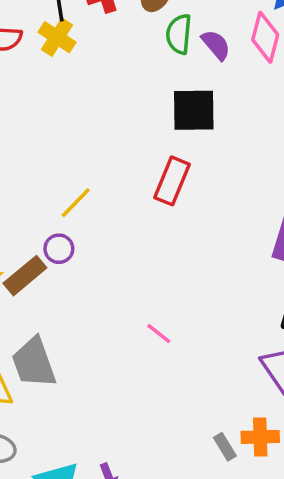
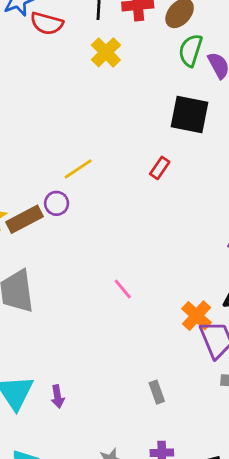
yellow cross: (57, 37) -> (106, 52), moved
red rectangle: (172, 181) -> (160, 168), size x0.6
orange cross: (260, 437) -> (197, 316), moved, turned 32

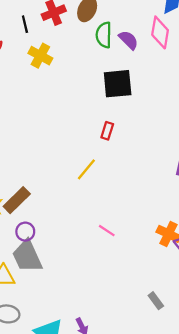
yellow line: (78, 169) -> (86, 169), moved
purple circle: (57, 203) -> (25, 232), moved

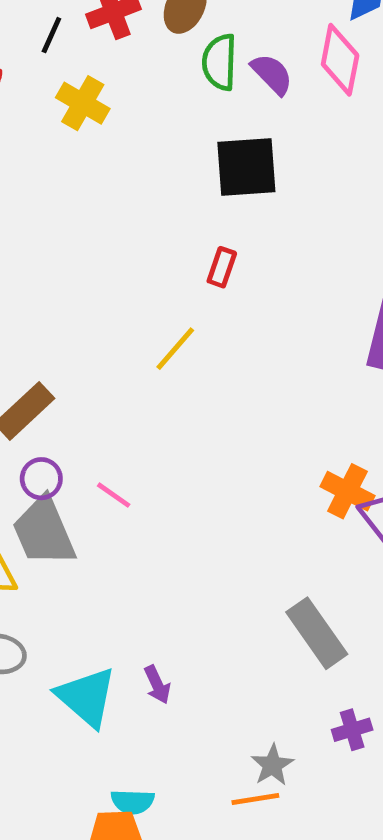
black line: (25, 24) -> (51, 35), turned 36
pink line: (107, 231) -> (114, 495), moved
gray rectangle: (156, 301) -> (317, 633), size x1.8

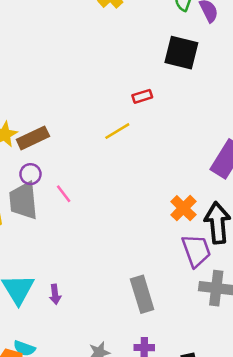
red rectangle: (222, 267) -> (142, 96), moved, turned 36
orange cross: (347, 491) -> (183, 208), moved

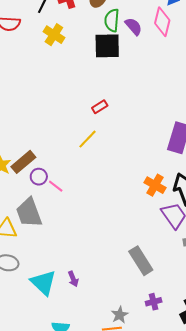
black square: (181, 53) -> (107, 46), moved
purple circle: (30, 174) -> (39, 177), moved
pink line: (64, 194) -> (56, 186), moved

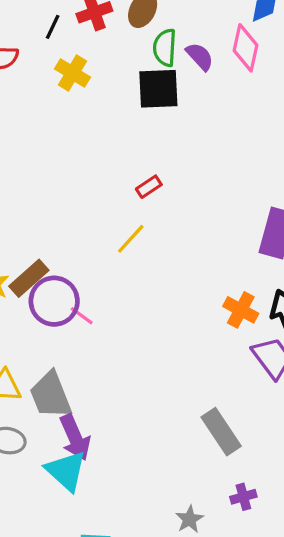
purple circle: (39, 177) -> (54, 301), size x1.8
gray trapezoid: (29, 213) -> (51, 395), moved
purple arrow: (73, 279) -> (75, 437), moved, size x1.8

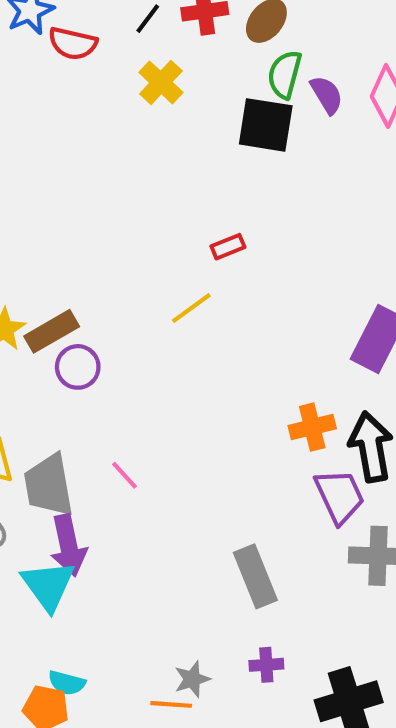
purple circle: (54, 301) -> (78, 367), size x0.7
orange cross: (241, 310) -> (312, 427), turned 36
pink line: (82, 316) -> (125, 475), moved

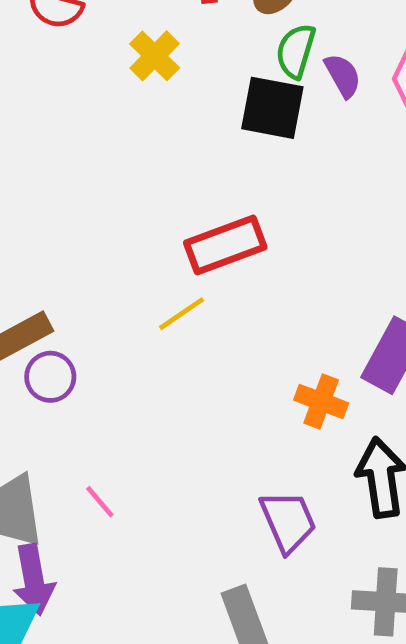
red rectangle: (228, 247) -> (225, 245), size x2.0
orange cross: (312, 427) -> (321, 401), moved, turned 33
purple trapezoid: (339, 496) -> (288, 521), moved

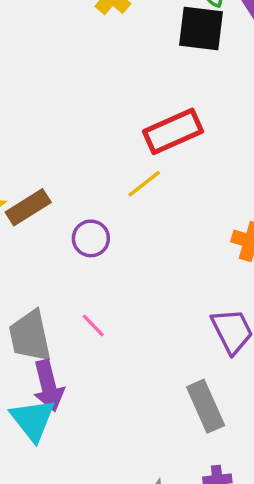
purple circle: (50, 377) -> (91, 238), moved

